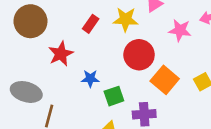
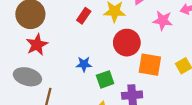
red star: (61, 54) -> (37, 45), moved
orange square: (165, 80) -> (150, 65), turned -30

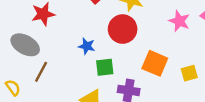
red circle: (127, 43) -> (123, 29), moved

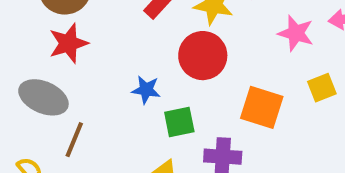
yellow square: (189, 73) -> (322, 88), moved

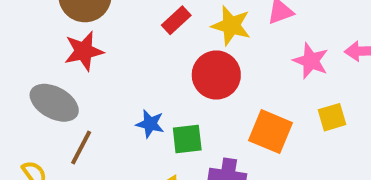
blue star: (146, 90) -> (150, 124), moved

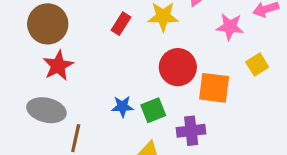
red circle: (216, 75) -> (178, 67), moved

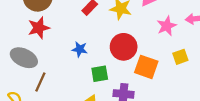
pink star: (230, 27) -> (167, 26), turned 30
blue star: (122, 106) -> (80, 49), moved

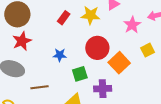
orange square: (146, 67) -> (119, 63), turned 35
brown line: (40, 82) -> (39, 87), moved, turned 66

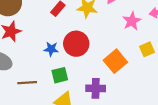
red circle: (97, 48) -> (76, 44), moved
green square: (80, 74) -> (60, 75), moved

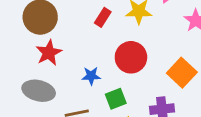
blue star: (51, 49) -> (91, 76), moved

